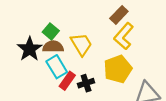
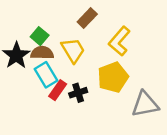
brown rectangle: (119, 15) -> (87, 18), moved

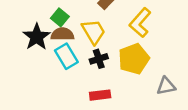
red rectangle: (58, 90) -> (100, 95), moved, turned 48
black cross: (78, 93) -> (99, 59), moved
gray triangle: (145, 104) -> (166, 86), size x0.7

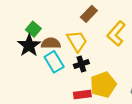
green square: (60, 17) -> (33, 29), moved
yellow pentagon: (134, 59) -> (103, 85), moved

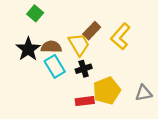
brown rectangle: (89, 14) -> (92, 31), moved
green square: (33, 29) -> (35, 13), moved

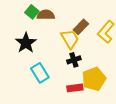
brown semicircle: (51, 47) -> (46, 15), moved
cyan rectangle: (55, 66) -> (40, 73), moved

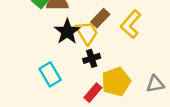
black star: (26, 43) -> (67, 32), moved
red rectangle: (75, 88) -> (93, 93), turned -42

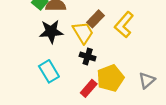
black star: (67, 32) -> (51, 31), moved, turned 30
black cross: (92, 58) -> (88, 57), turned 35
gray triangle: (155, 84) -> (147, 80), turned -30

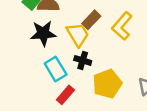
cyan rectangle: (49, 71) -> (56, 69), moved
red rectangle: (89, 88) -> (65, 95), moved

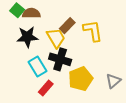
yellow L-shape: (122, 26) -> (93, 31), turned 130
black cross: (83, 60) -> (60, 59), size x1.5

